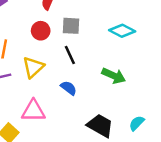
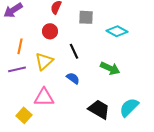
gray square: (71, 26) -> (86, 17), moved
cyan semicircle: (137, 123) -> (129, 107), size x1.5

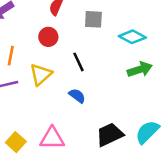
green arrow: (110, 68) -> (140, 69), moved, turned -42
pink triangle: (44, 97) -> (52, 138), moved
black trapezoid: (99, 109) -> (110, 135), turned -55

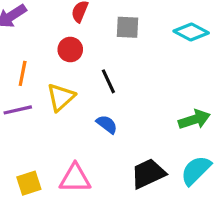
cyan diamond: (132, 37) -> (191, 32), moved
green arrow: (140, 69) -> (194, 119), moved
yellow square: (16, 142) -> (29, 183), turned 30

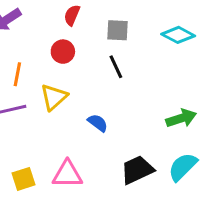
black line: (108, 81) -> (116, 67), moved

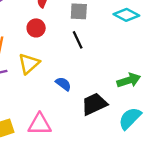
black trapezoid: (137, 170) -> (94, 104), moved

